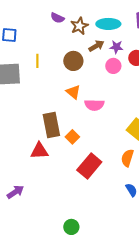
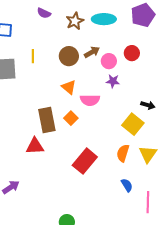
purple semicircle: (57, 18) -> (44, 13), moved
brown arrow: (96, 46) -> (92, 52), moved
purple star: (116, 47) -> (113, 81), moved
orange square: (72, 137) -> (71, 118), moved

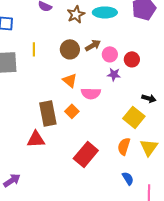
red circle: (132, 53) -> (132, 59), moved

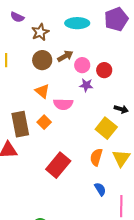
brown star: (76, 14) -> (40, 32), moved

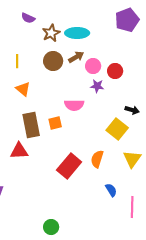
cyan ellipse: (77, 23) -> (77, 33), moved
orange triangle: (42, 91) -> (23, 89), moved
orange square: (44, 122) -> (55, 123), turned 32
orange semicircle: (96, 157) -> (97, 159), moved

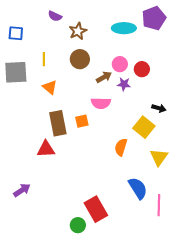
cyan ellipse: (77, 33) -> (124, 28), moved
brown arrow: (76, 57) -> (104, 77), moved
orange semicircle: (97, 159) -> (121, 147), moved
red rectangle: (69, 166) -> (96, 209), moved, turned -70
blue semicircle: (111, 190) -> (138, 188), size x1.6

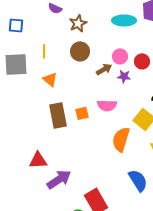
pink semicircle: (101, 103) -> (107, 105), moved
orange semicircle: (121, 147) -> (121, 139), size x1.4
red triangle: (46, 149) -> (38, 160), moved
purple arrow: (22, 190) -> (59, 179), moved, size x1.4

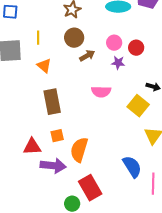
brown arrow: (104, 69) -> (87, 56), moved
orange square: (82, 113) -> (57, 136), moved
orange semicircle: (121, 139) -> (79, 150), moved
purple arrow: (59, 179) -> (53, 166), turned 40

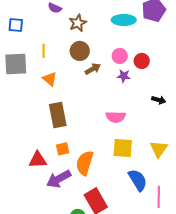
pink semicircle: (101, 92) -> (116, 117), moved
yellow square: (138, 106) -> (123, 148), moved, turned -35
purple arrow: (53, 166) -> (59, 179), turned 145

